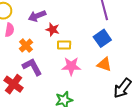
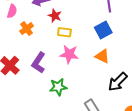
purple L-shape: (32, 67) -> (39, 63), moved, turned -125

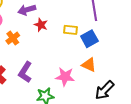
yellow rectangle: (64, 32) -> (70, 30), moved
pink star: (69, 54) -> (65, 77), moved

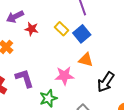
yellow rectangle: (70, 30) -> (62, 29), turned 48
purple L-shape: (25, 72) -> (24, 78), turned 140

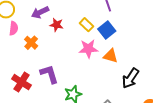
pink star: (64, 76) -> (88, 49), moved

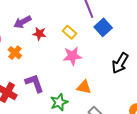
blue square: (107, 30) -> (103, 27), moved
orange triangle: (111, 56) -> (84, 87), moved
black arrow: (130, 78) -> (120, 63), moved

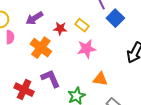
red star: (39, 34) -> (60, 28), moved
orange cross: (15, 53) -> (41, 48), moved, size x1.5

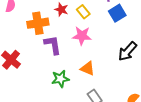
orange cross: (41, 48) -> (38, 23), turned 30
purple L-shape: (51, 78) -> (53, 45), moved

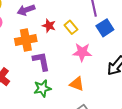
pink star: (82, 36) -> (82, 52), moved
green star: (60, 79) -> (42, 88), moved

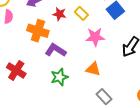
orange cross: (26, 40) -> (38, 31), turned 35
purple L-shape: (41, 61) -> (56, 50), turned -40

